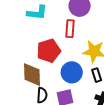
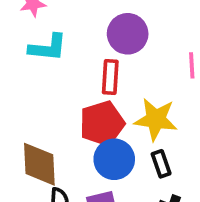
red pentagon: (49, 51) -> (102, 123), moved

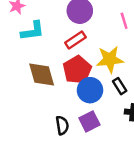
red rectangle: (110, 77) -> (75, 40), turned 66
brown diamond: (39, 164) -> (42, 74), moved

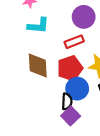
purple square: (89, 121) -> (71, 116), turned -30
black semicircle: (62, 125) -> (67, 101), moved

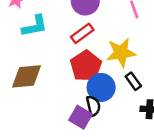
brown diamond: (38, 65) -> (27, 76), moved, turned -76
purple square: (71, 116) -> (80, 117), moved

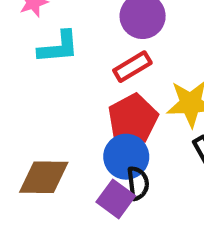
brown diamond: (27, 76) -> (44, 177), moved
blue circle: (101, 87) -> (126, 157), moved

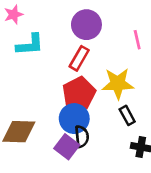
red rectangle: (132, 67) -> (79, 58), turned -30

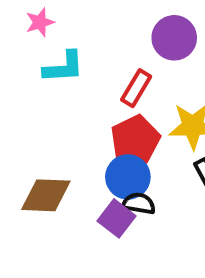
purple circle: (86, 25) -> (174, 38), moved
black semicircle: (82, 136) -> (139, 204), turned -75

